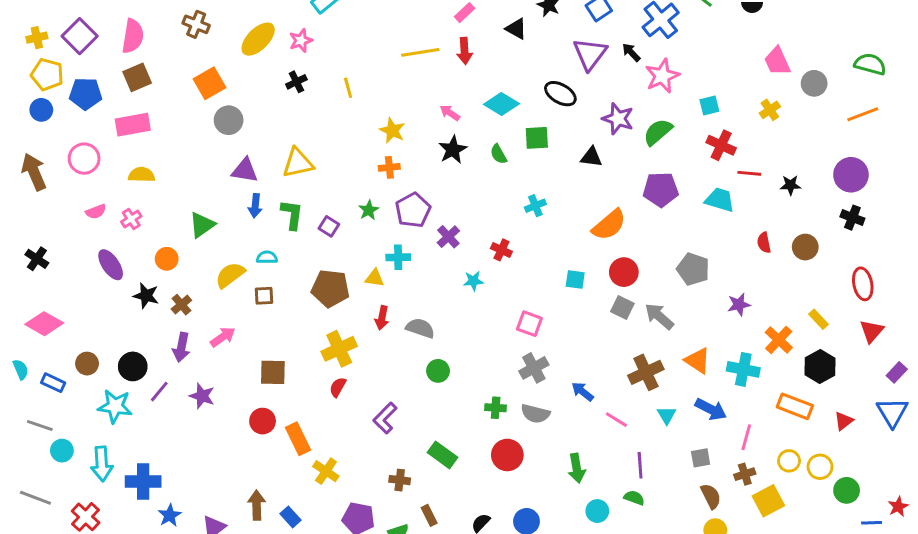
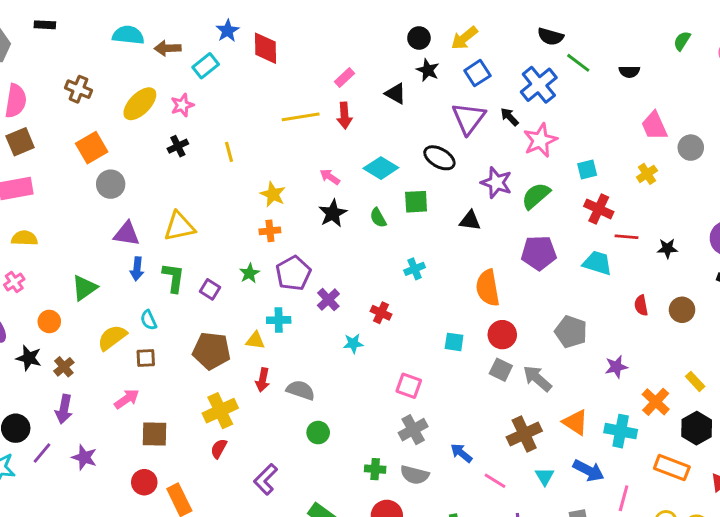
orange semicircle: (609, 225) -> (488, 288), turned 120
cyan semicircle: (267, 257) -> (149, 320), turned -114
pink arrow: (223, 337) -> (127, 399), moved

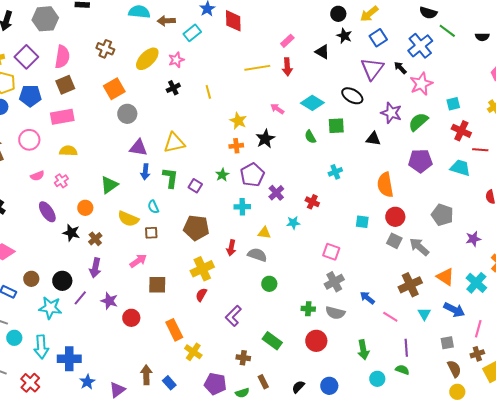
black star: (333, 213) -> (265, 139), moved
yellow semicircle: (112, 338) -> (128, 219), turned -120
yellow triangle: (255, 340) -> (264, 233), moved
cyan cross: (621, 431) -> (476, 283), turned 30
red circle: (144, 482) -> (131, 318), moved

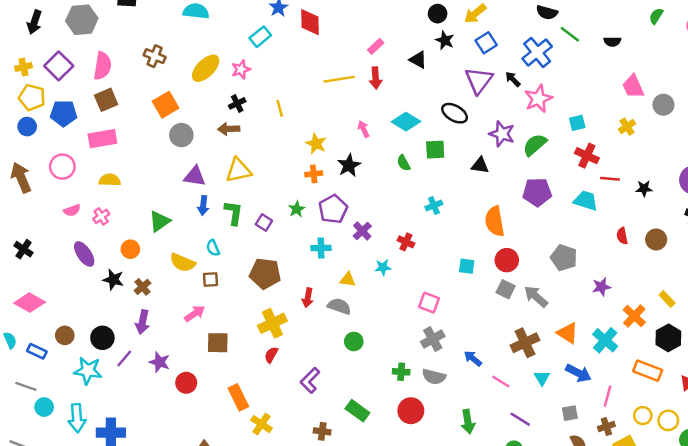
brown arrow: (166, 21) -> (229, 129), moved
pink arrow: (277, 109) -> (363, 129), turned 32
purple line: (406, 348) -> (520, 419), turned -54

